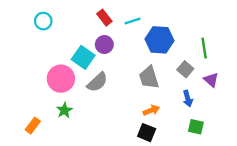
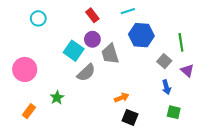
cyan line: (133, 21) -> (128, 11), moved
gray trapezoid: (149, 77) -> (110, 54), moved
pink circle: (61, 79) -> (25, 69), moved
orange arrow: (151, 110) -> (122, 98), moved

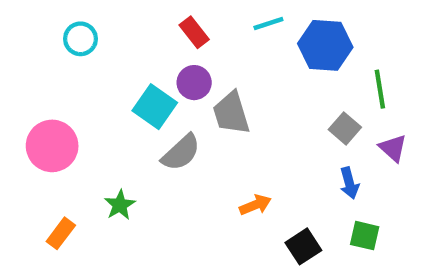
blue hexagon: (141, 35) -> (325, 45), moved
black square: (130, 117) -> (303, 246), moved, turned 35

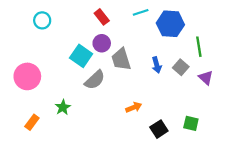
blue arrow: (349, 183) -> (157, 65), moved

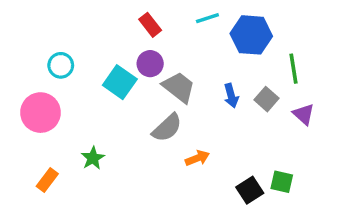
cyan circle: (42, 20) -> (61, 65), moved
gray trapezoid: (121, 59) -> (179, 87), turned 145
gray semicircle: (95, 80) -> (167, 128), moved
black square: (159, 129) -> (250, 190), moved

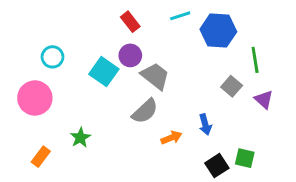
blue arrow: (231, 96) -> (205, 124), moved

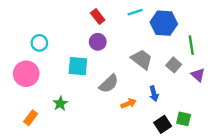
cyan square: (104, 72) -> (78, 66), moved, turned -30
gray trapezoid: (155, 76) -> (142, 59), moved

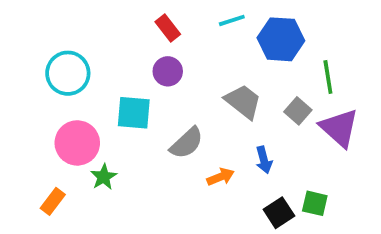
cyan circle: (39, 43) -> (68, 73), size x1.5
pink circle: (26, 74) -> (77, 143), moved
purple triangle: (198, 75) -> (339, 128), size x1.6

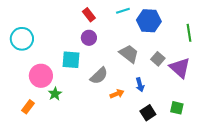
cyan circle: (68, 73) -> (22, 39), moved
green line: (328, 77) -> (189, 33), moved
green square: (315, 203) -> (177, 108), moved

